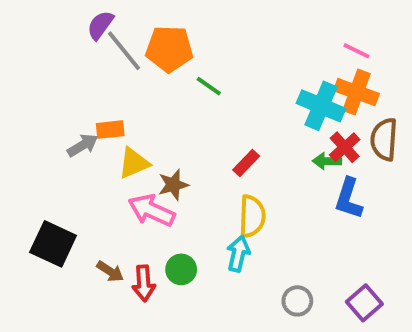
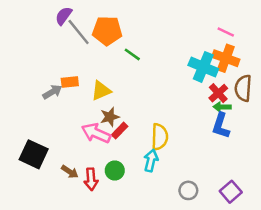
green arrow: (327, 161) -> (222, 107), moved
yellow triangle: (134, 163) -> (101, 91), moved
red rectangle: (246, 163) -> (120, 131), moved

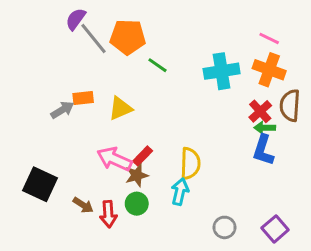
cyan cross: (203, 67) -> (222, 71), moved, turned -32
brown star: (110, 117) -> (137, 175), moved

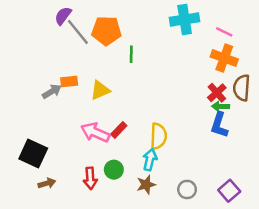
green line: (158, 65) -> (131, 54), turned 56
cyan cross: (222, 71) -> (185, 20), moved
brown star: (137, 175) -> (146, 185), moved
brown arrow: (83, 205) -> (47, 183), moved, turned -49

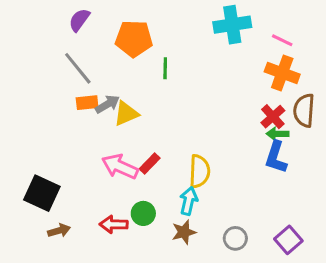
gray line: (78, 32) -> (78, 68), moved
gray arrow: (52, 91) -> (107, 104), moved
red arrow: (90, 178) -> (114, 224), turned 95

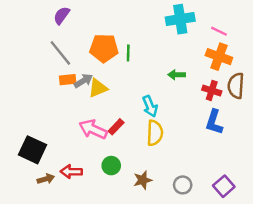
orange pentagon: (134, 39) -> (104, 48), moved
red cross: (273, 117) -> (212, 90), turned -30
green arrow: (277, 134) -> (177, 75), moved
cyan arrow: (189, 201) -> (150, 106), moved, turned 145
red arrow: (114, 224) -> (71, 172), moved

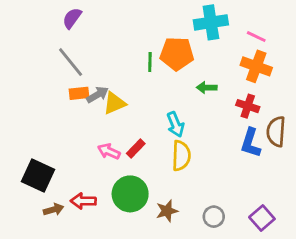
orange pentagon: (104, 48) -> (177, 54), moved
brown semicircle: (236, 86) -> (276, 132), moved
pink arrow: (93, 129) -> (109, 151), size x0.7
green circle: (111, 166) -> (130, 194), size x1.6

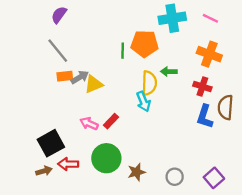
pink line: (256, 37) -> (210, 18), moved
yellow semicircle: (181, 156) -> (149, 83), moved
black square: (38, 175) -> (51, 143), moved, turned 36

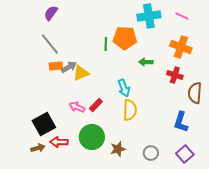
yellow semicircle: (149, 83) -> (130, 110), moved
blue L-shape: (205, 117) -> (181, 122), moved

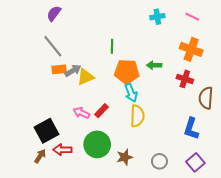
cyan cross: (149, 16) -> (157, 17), size x0.6
orange pentagon: (125, 38) -> (127, 72), moved
brown arrow: (38, 148) -> (40, 156), turned -40

